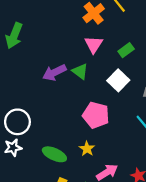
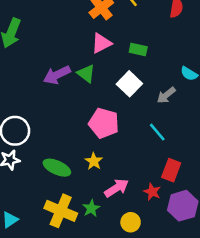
pink triangle: (94, 45) -> (101, 43), turned 30
green rectangle: (126, 50) -> (138, 49), turned 48

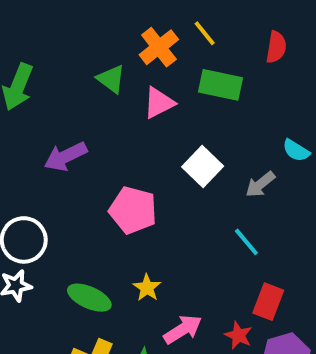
green rectangle: (138, 49) -> (221, 85), moved, size x1.5
green triangle: (86, 74) -> (111, 79), moved
purple arrow: (57, 75) -> (65, 156), moved
pink pentagon: (104, 123) -> (133, 210), moved

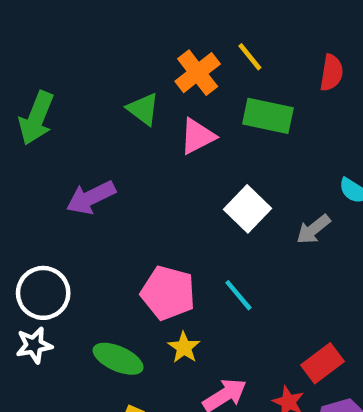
pink pentagon: (133, 210) -> (168, 293), moved
cyan line: (246, 242) -> (238, 295), moved
red rectangle: (268, 302) -> (322, 363), turned 32

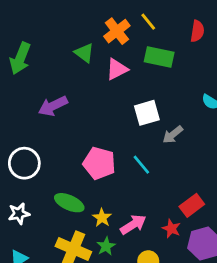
white square: (248, 209) -> (147, 113), turned 30
gray arrow: (313, 229) -> (173, 135), moved
white star: (34, 345) -> (19, 214), moved
yellow star: (184, 347) -> (102, 218), moved

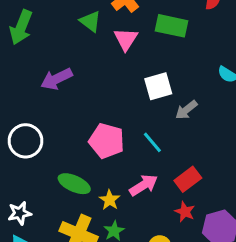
pink triangle: (117, 69) -> (126, 39), turned -30
red rectangle: (192, 205) -> (188, 179), moved
white star: (19, 214) -> (20, 213), moved
pink arrow: (133, 224) -> (144, 185), moved

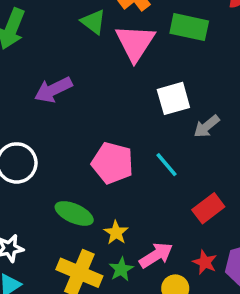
pink triangle: (126, 39) -> (135, 43), size x1.4
pink arrow: (144, 185) -> (156, 255), moved
red star: (185, 212) -> (205, 262), moved

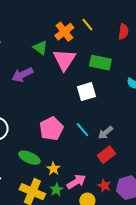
green rectangle: (189, 27) -> (100, 63), moved
purple arrow: (53, 90) -> (22, 75), moved
gray arrow: (207, 126) -> (105, 133), moved
pink pentagon: (112, 163) -> (51, 129), turned 30

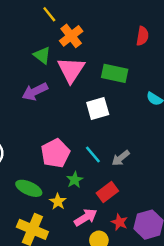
yellow line: (87, 25) -> (49, 14), moved
purple arrow: (22, 75) -> (35, 92), moved
red rectangle: (106, 155) -> (107, 192), moved
green star: (56, 190) -> (75, 180), moved

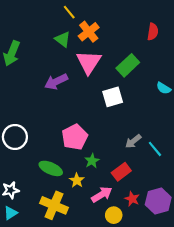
green triangle: (42, 55) -> (63, 39), moved
green rectangle: (115, 73) -> (128, 65), turned -55
cyan line: (93, 154) -> (155, 149), moved

